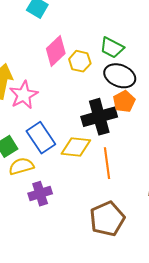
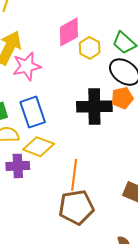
yellow diamond: (76, 147) -> (39, 147), moved
orange line: (107, 163) -> (74, 175), moved

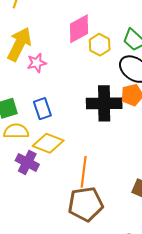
pink star: (27, 66) -> (37, 63), size x0.7
blue rectangle: (33, 112) -> (42, 109), size x0.7
purple cross: (18, 166) -> (27, 162), turned 30

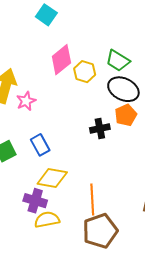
black cross: (104, 103) -> (100, 128), size x0.6
yellow semicircle: (16, 131) -> (47, 220), moved

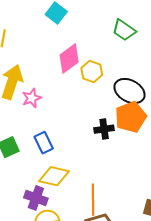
green trapezoid: (118, 61) -> (124, 30), moved
orange pentagon: (126, 115) -> (131, 117), size x1.4

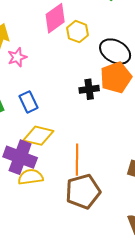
purple cross: (36, 198) -> (20, 157), size x1.4

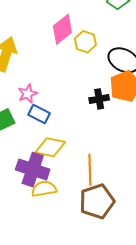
pink star: (17, 57) -> (28, 94), moved
blue rectangle: (28, 102) -> (39, 114), turned -35

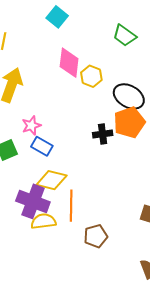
pink diamond: (62, 29) -> (69, 63), turned -48
orange line: (90, 170) -> (71, 206), moved
brown pentagon: (97, 201) -> (96, 236), size x0.7

